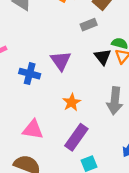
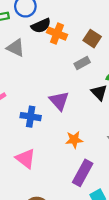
orange star: (72, 102) -> (74, 140), turned 30
pink triangle: (33, 129) -> (26, 159), moved, turned 35

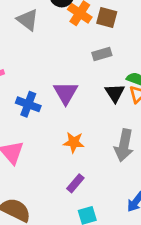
brown square: (92, 39) -> (107, 18), moved, turned -30
purple rectangle: (83, 173) -> (75, 183), size x0.6

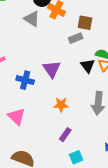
brown square: (107, 18) -> (85, 23), moved
gray triangle: (28, 20) -> (32, 19), moved

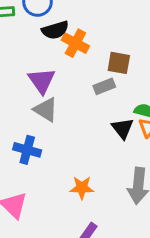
gray triangle: (32, 19) -> (46, 110), moved
purple triangle: (52, 69) -> (42, 81), moved

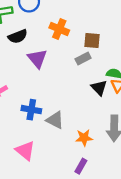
black semicircle: (55, 30) -> (18, 36), moved
gray triangle: (46, 110) -> (55, 120), moved
orange star: (82, 188) -> (84, 138), moved

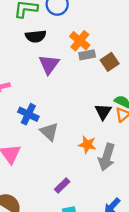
brown square: (92, 41) -> (110, 62), turned 35
gray rectangle: (83, 58) -> (87, 55), moved
orange star: (84, 138) -> (87, 145), moved

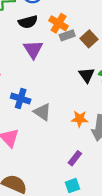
black semicircle: (36, 36) -> (28, 22), moved
black triangle: (103, 112) -> (87, 75), moved
purple rectangle: (62, 186) -> (75, 158), moved

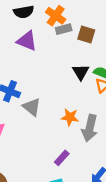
brown square: (89, 39) -> (86, 34), turned -35
purple triangle: (33, 49) -> (27, 41), turned -40

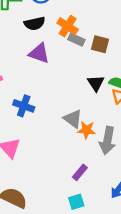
gray rectangle: (64, 29) -> (76, 40), turned 42
gray triangle: (32, 107) -> (73, 119), moved

